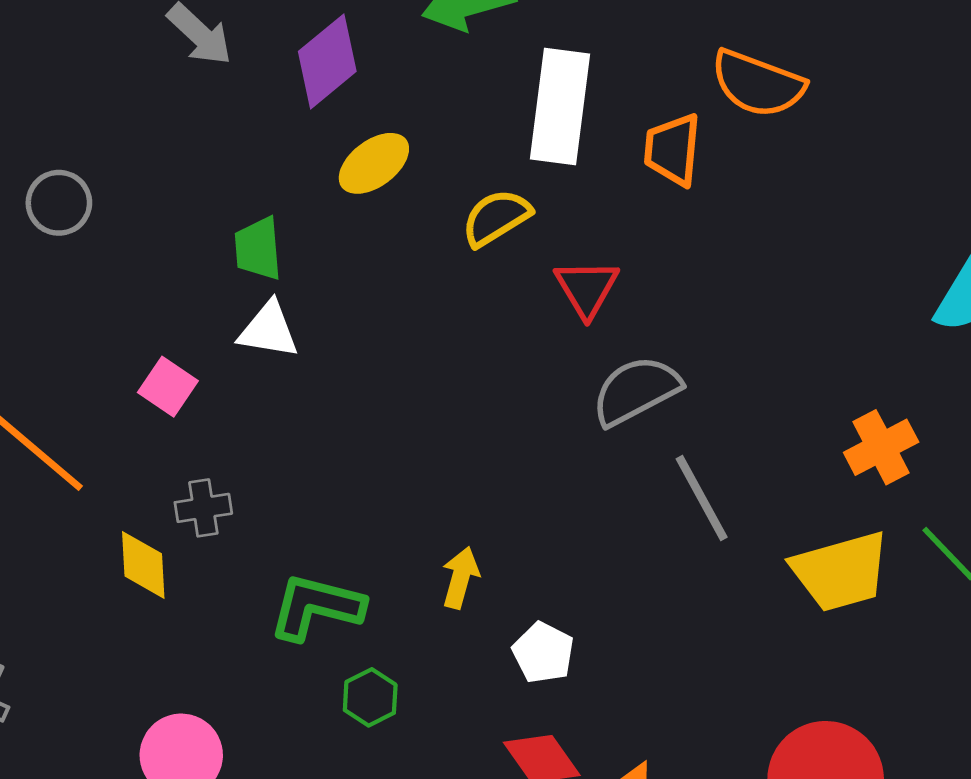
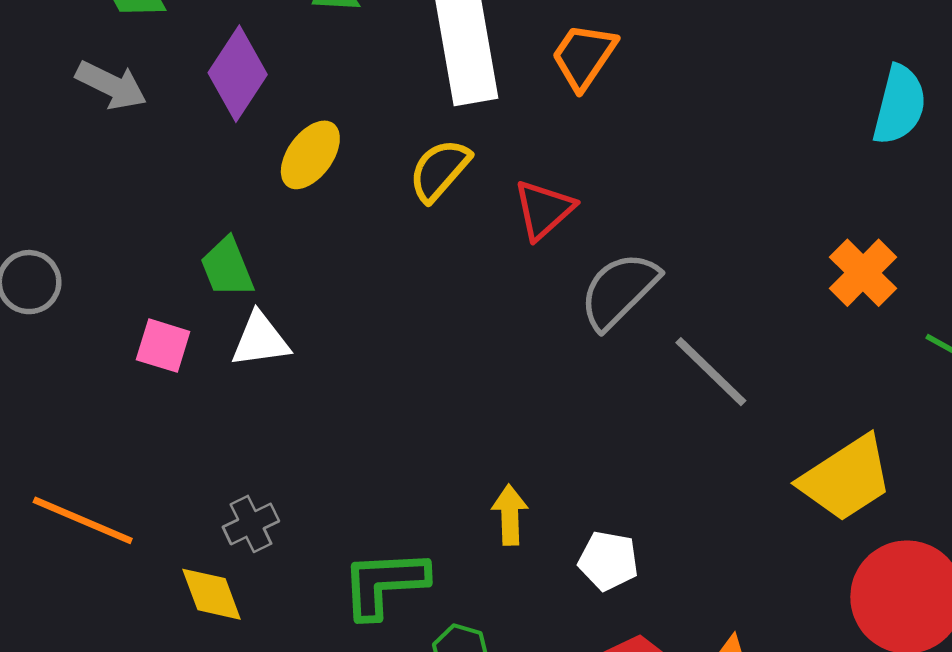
orange trapezoid: (673, 150) -> (584, 56), turned 46
red triangle: (587, 288) -> (544, 210), turned 36
pink square: (168, 387) -> (163, 346), moved
yellow trapezoid: (841, 571) -> (846, 478), moved

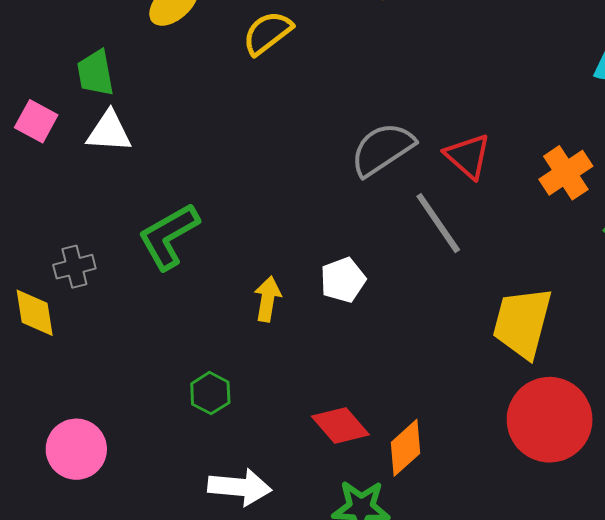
red triangle: (544, 210) -> (468, 156), moved, turned -48
yellow trapezoid: (846, 478) -> (522, 323), turned 126
white pentagon: (608, 561) -> (343, 280), moved, turned 30
green L-shape: (384, 584) -> (169, 236), moved, turned -38

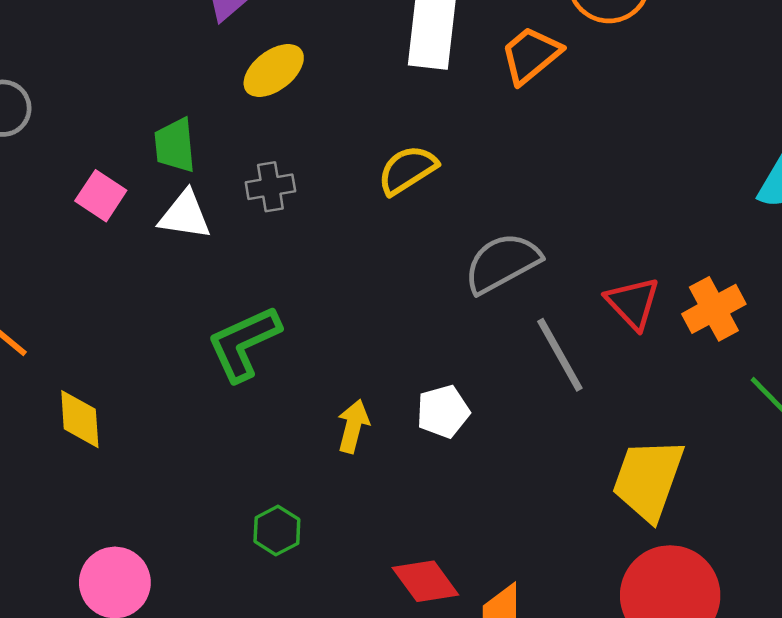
yellow semicircle: (267, 33) -> (407, 170), moved
red triangle: (468, 156) -> (633, 303), moved
gray cross: (74, 267) -> (270, 187), moved

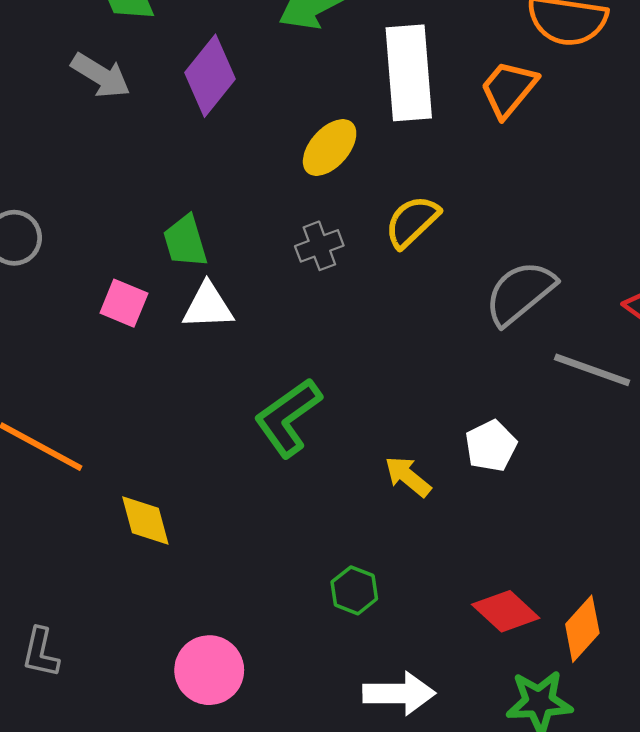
yellow ellipse: (274, 70) -> (330, 148), moved
gray cross: (270, 187) -> (319, 246), moved
gray line: (560, 355) -> (592, 370), turned -30
yellow arrow: (353, 426) -> (408, 477), turned -54

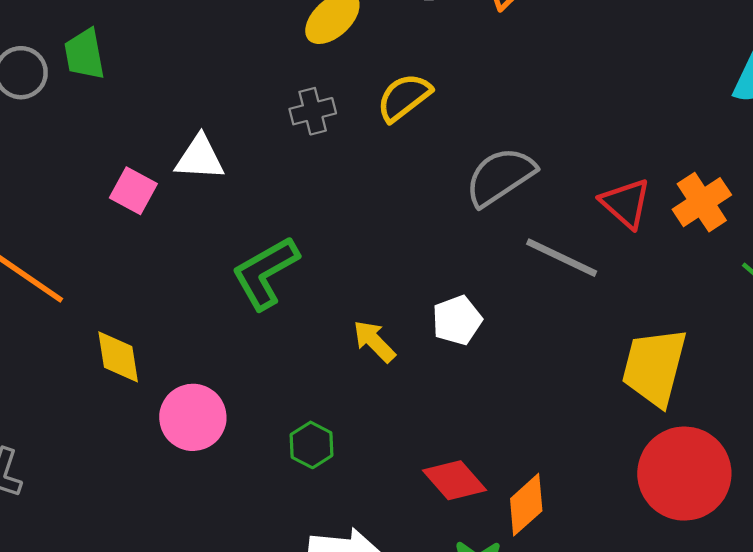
green trapezoid: (185, 241) -> (84, 54), moved
pink square: (124, 303) -> (133, 191), moved
pink circle: (209, 670) -> (193, 417), moved

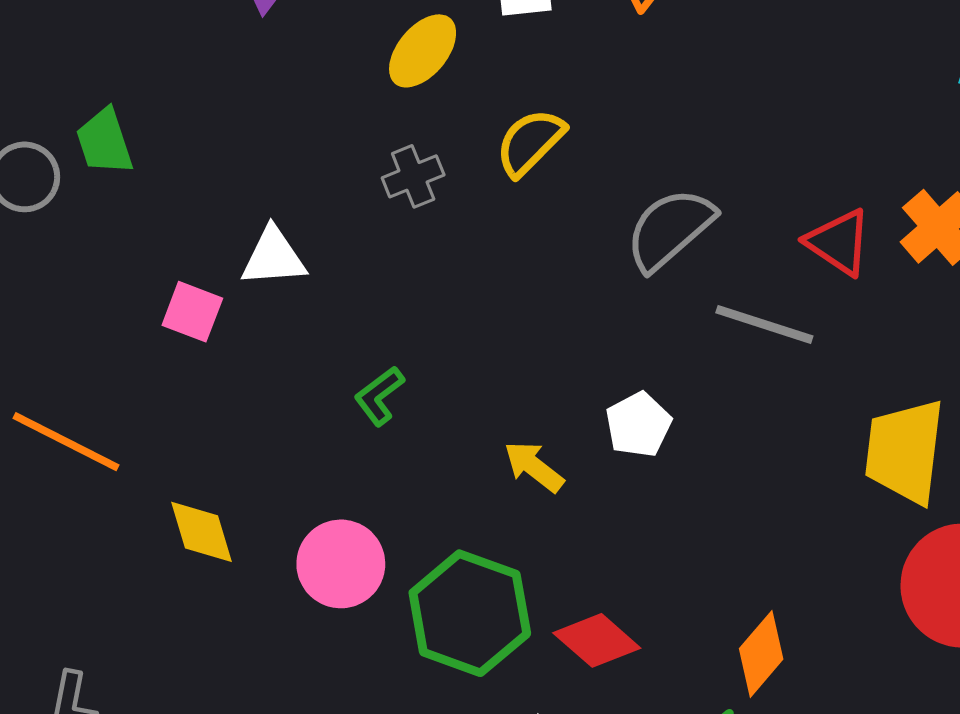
green L-shape: (265, 273) -> (379, 396), size x0.6
pink circle: (193, 417) -> (341, 564), moved
green hexagon: (312, 445) -> (470, 613), size x2.0
red diamond: (454, 480) -> (597, 640), moved

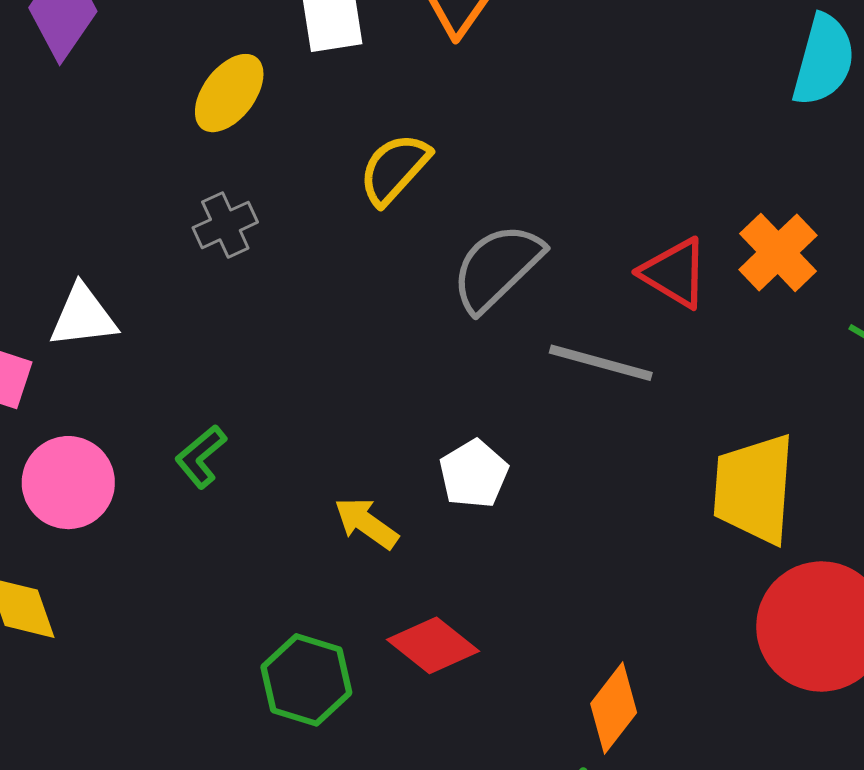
yellow semicircle: (530, 142) -> (394, 169), moved
pink circle: (341, 564) -> (68, 483), moved
green hexagon: (470, 613) -> (306, 680), size x0.7
red diamond: (597, 640) -> (433, 645), moved

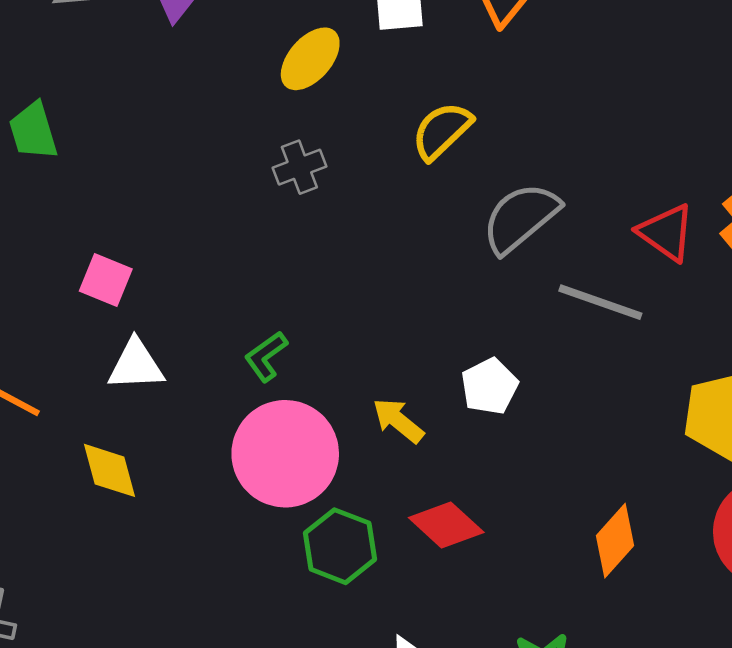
white triangle: (83, 316) -> (136, 365), moved
pink circle: (68, 483) -> (285, 454), moved, size x1.4
orange diamond: (614, 708) -> (615, 541), moved

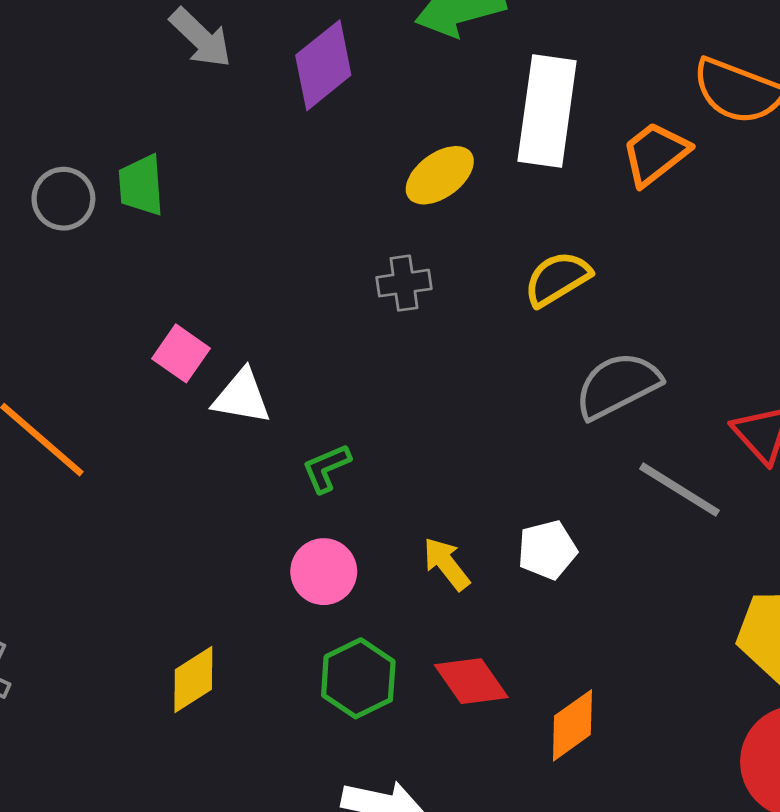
white triangle: (136, 365) -> (242, 397), moved
pink circle: (285, 454) -> (324, 572), size x0.6
yellow diamond: (110, 470) -> (193, 679), moved, turned 60
orange diamond: (615, 541) -> (572, 725), moved

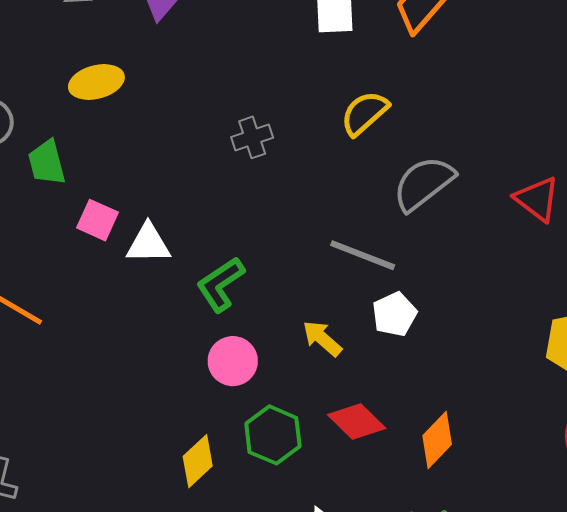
yellow ellipse: (440, 175) -> (96, 82), moved, turned 32
green trapezoid: (141, 185) -> (47, 163), moved
green L-shape: (326, 468) -> (220, 284), size x1.4
gray line: (680, 490) -> (363, 255), moved
yellow diamond: (193, 679) -> (198, 461), moved

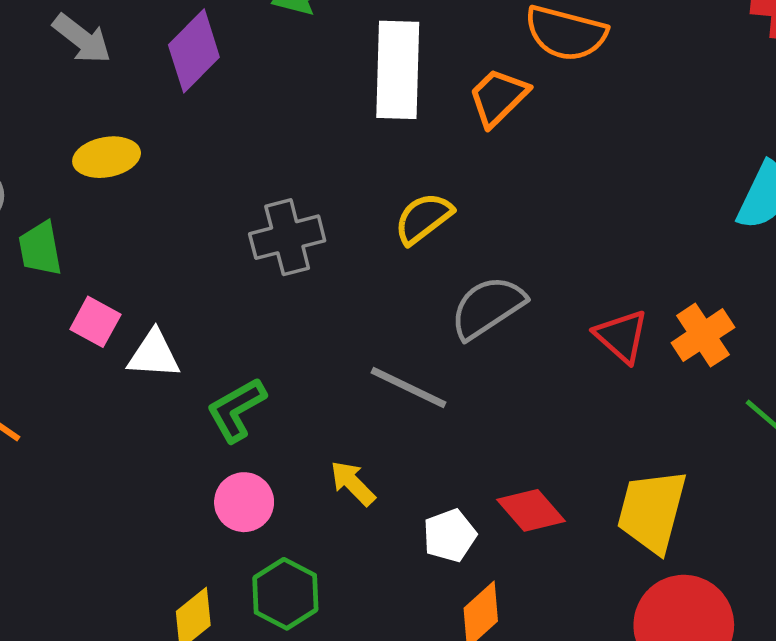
gray cross: (252, 137) -> (287, 237), size x1.5
white pentagon: (394, 314) -> (450, 535), moved
red diamond: (357, 421) -> (531, 510), moved

